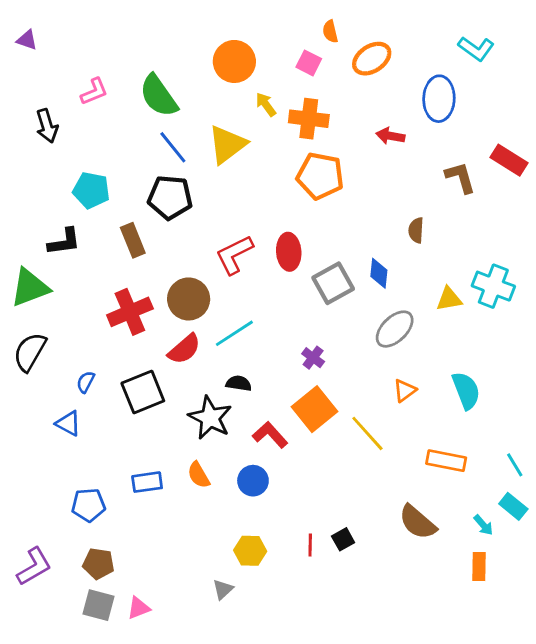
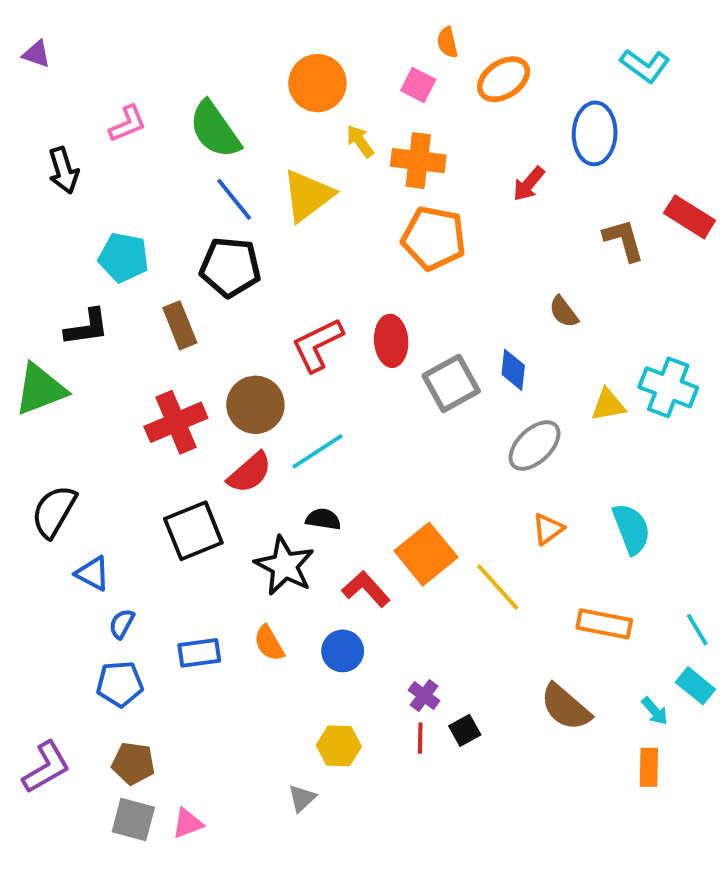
red arrow: (390, 136) -> (529, 184), turned -60
brown semicircle: (416, 230) -> (564, 312), turned -40
black semicircle: (30, 352) -> (54, 511), moved
purple cross: (313, 358) -> (424, 696), moved
blue semicircle: (86, 382) -> (122, 624), moved

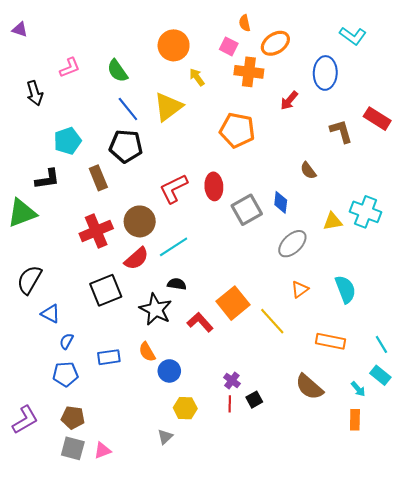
green semicircle: (215, 130) -> (117, 71), size x0.7
orange cross: (418, 161) -> (249, 72), moved
cyan pentagon: (124, 258) -> (68, 141), turned -30
blue circle: (343, 651) -> (169, 371), moved

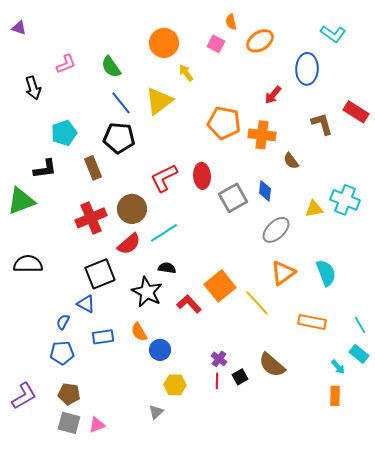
orange cross: (249, 72) -> (262, 135), moved
black semicircle: (29, 280) -> (28, 264), turned 60
orange triangle: (300, 289) -> (283, 273), size x1.5
blue triangle: (51, 314) -> (86, 304), moved
brown semicircle: (309, 387) -> (272, 365), moved

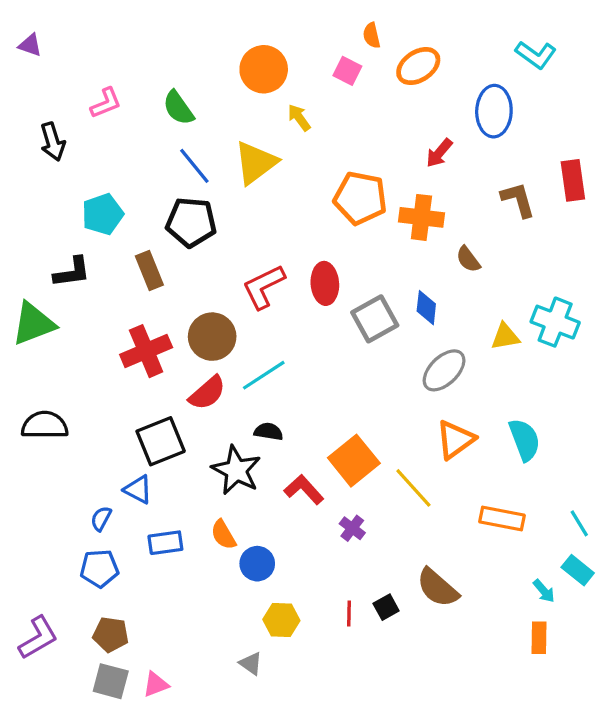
red rectangle: (356, 112) -> (573, 180), turned 50
purple cross: (219, 359) -> (352, 528), moved
gray triangle: (156, 412) -> (251, 663), turned -42

